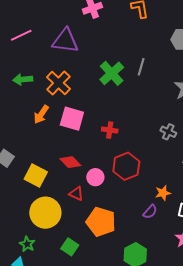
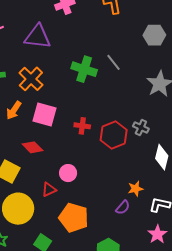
gray line: (141, 67) -> (114, 62), turned -54
green cross: (112, 73) -> (84, 69), turned -30
red diamond: (70, 162) -> (33, 147), moved
red hexagon: (126, 166) -> (114, 135), moved
red triangle: (76, 194) -> (49, 190), turned -49

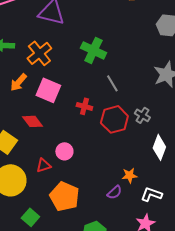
gray line: (114, 62) -> (112, 83), moved

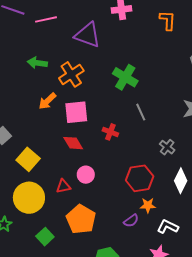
pink square: (48, 90) -> (76, 112), turned -35
red hexagon: (114, 119) -> (140, 178), moved
red diamond: (32, 121) -> (73, 143), moved

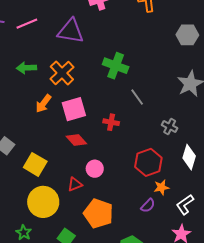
white L-shape: (168, 227) -> (185, 205), turned -50

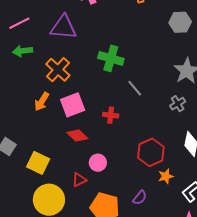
green arrow: (26, 68) -> (23, 51), moved
gray cross: (170, 127) -> (178, 104), moved, turned 35
purple semicircle: (148, 206) -> (140, 198), moved

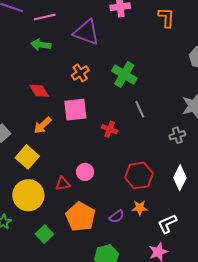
orange cross: (58, 70) -> (80, 73), moved, size x0.7
orange arrow: (42, 102) -> (43, 125), moved
red diamond: (77, 136) -> (39, 91), moved
orange star: (166, 176) -> (140, 208), moved

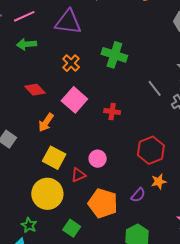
gray line: (140, 109) -> (155, 88), moved
pink square: (75, 110) -> (74, 100), turned -30
yellow square: (27, 157) -> (54, 158), moved

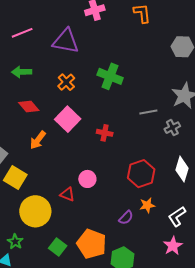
green arrow: (27, 44) -> (22, 72), moved
gray line: (155, 88) -> (148, 112), turned -66
yellow square: (54, 158) -> (15, 178), moved
red triangle: (78, 175) -> (67, 194), turned 42
orange pentagon: (103, 203) -> (92, 244), moved

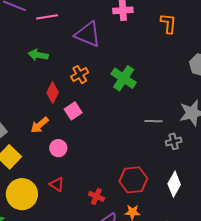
red diamond: (29, 107) -> (53, 93), moved, turned 55
pink square: (68, 119) -> (73, 111), size x0.7
red cross: (105, 133) -> (96, 196), moved
pink circle: (87, 179) -> (58, 148), moved

